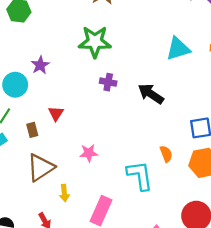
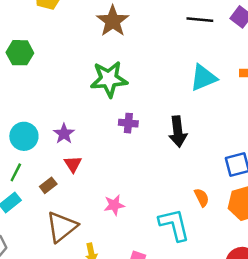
purple star: (40, 65) -> (64, 134), moved
black arrow: (151, 94) -> (178, 132), turned -125
brown rectangle: (32, 130) -> (48, 185), turned 72

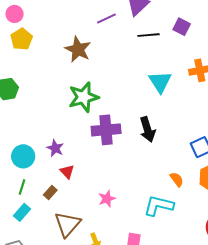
cyan triangle: (203, 78) -> (160, 82), turned -30
purple cross: (128, 123) -> (106, 130), size x1.8
cyan L-shape: (174, 225) -> (159, 206), turned -52

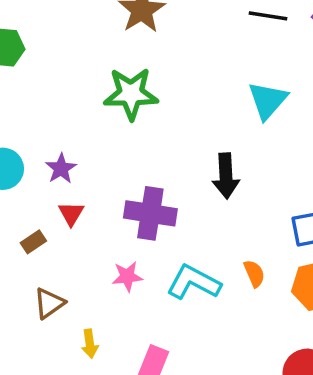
purple cross: (106, 130) -> (150, 213), moved
cyan L-shape: (159, 206) -> (194, 282), moved
brown triangle: (67, 224) -> (49, 303), size x0.7

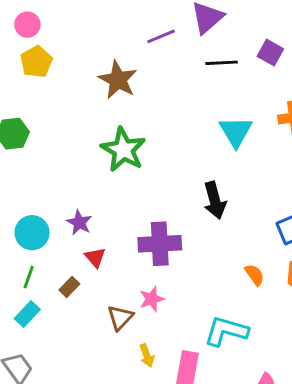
green star: (131, 94) -> (123, 150), turned -30
cyan L-shape: (194, 282) -> (226, 331), moved
brown triangle: (49, 303) -> (120, 318), moved
yellow arrow: (90, 344) -> (147, 355), moved

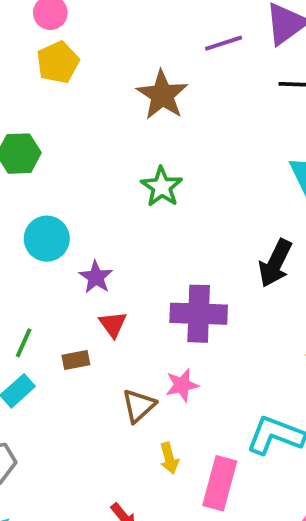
green star: (123, 150) -> (162, 187), size x0.7
black arrow: (215, 200) -> (275, 263), turned 36
cyan circle: (32, 233) -> (47, 239), moved
brown rectangle: (69, 287) -> (76, 360), turned 30

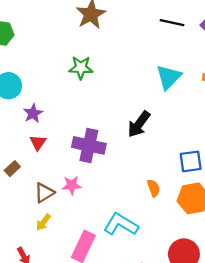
green star: (162, 187) -> (81, 68), turned 30
brown rectangle: (76, 360) -> (12, 169), moved, turned -42
yellow arrow: (169, 458) -> (43, 222), moved, turned 42

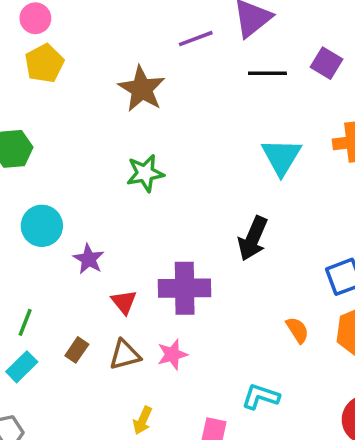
red triangle: (38, 143) -> (124, 302), moved
brown triangle: (44, 193) -> (125, 355), moved, turned 30
cyan L-shape: (121, 224) -> (261, 397), size x0.7

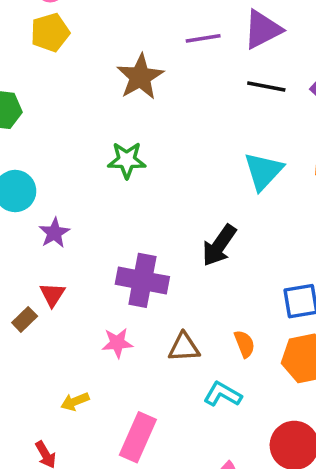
red triangle: (124, 302) -> (52, 294), moved
brown triangle: (125, 355) -> (184, 347), moved
cyan L-shape: (261, 397) -> (223, 394), moved
yellow arrow: (143, 420) -> (75, 402), turned 32

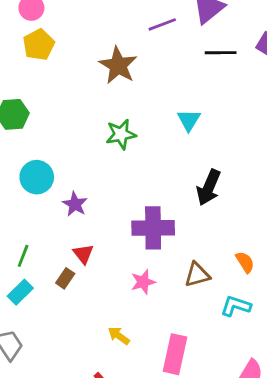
cyan triangle: (263, 171) -> (189, 120), moved, size x0.7
yellow arrow: (75, 402) -> (119, 336), turned 70

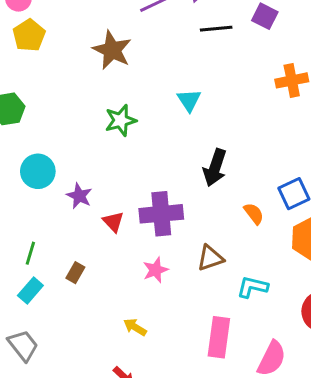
red triangle: (83, 254) -> (113, 222), moved
orange semicircle: (245, 262) -> (254, 214), moved
pink rectangle: (175, 354) -> (219, 337), moved

